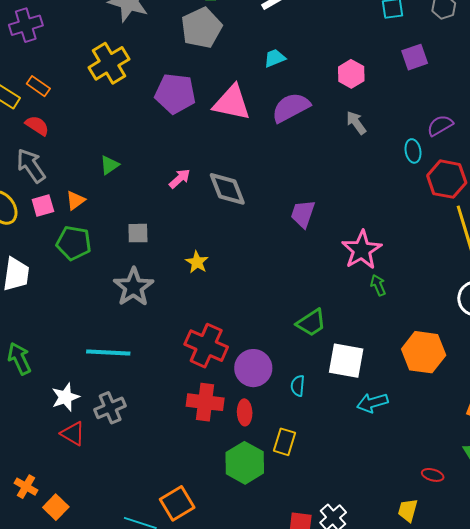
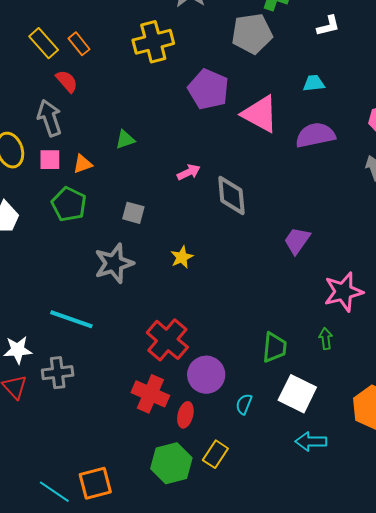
green arrow: (378, 285) -> (326, 339), moved
green trapezoid: (311, 323) -> (275, 347), turned -68

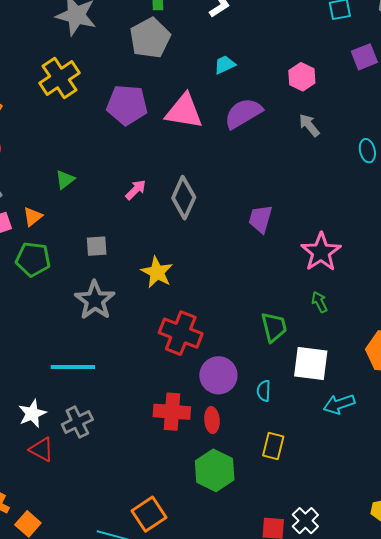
gray diamond: (231, 195) -> (184, 198), turned 48
yellow star: (182, 257) -> (157, 272), size x1.4
red cross: (167, 340) -> (181, 333), moved
yellow rectangle: (215, 454) -> (273, 446), moved

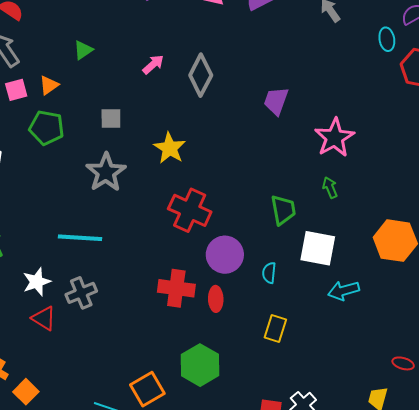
green hexagon: (215, 470) -> (200, 365), moved

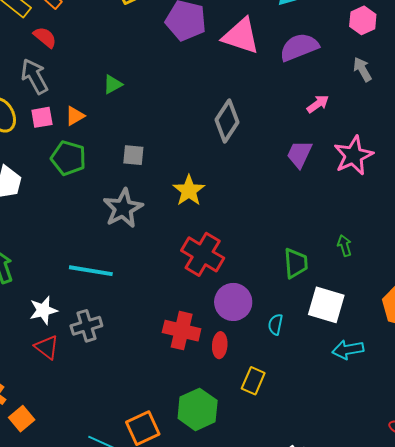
pink arrow: (153, 64) -> (318, 104), moved
pink star: (334, 138) -> (353, 155), moved
yellow rectangle: (275, 328) -> (253, 381), moved

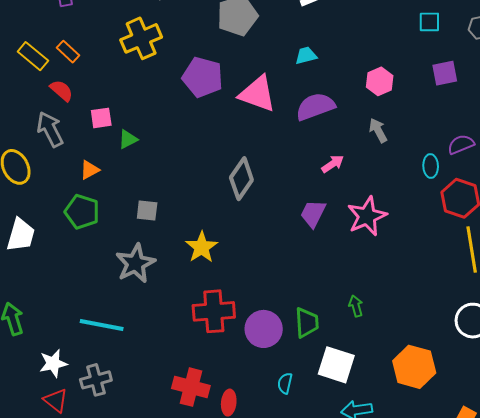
pink square: (42, 117) -> (101, 118), moved
red cross: (203, 254) -> (214, 311), turned -36
purple circle: (233, 302) -> (264, 329), moved

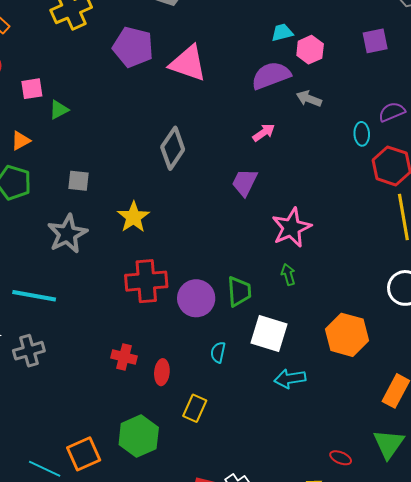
cyan trapezoid: (306, 55) -> (282, 33), moved
purple semicircle: (315, 107) -> (271, 76), moved
gray arrow: (378, 130) -> (309, 99), turned -40
pink star: (367, 216) -> (291, 228), moved
red cross: (191, 387) -> (124, 357), size x0.7

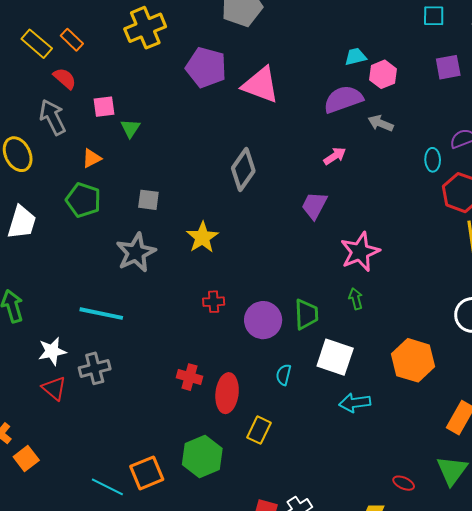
green triangle: (59, 110) -> (130, 128), turned -30
red cross: (146, 281) -> (214, 302), size x0.5
red ellipse: (162, 372) -> (227, 393), size x1.5

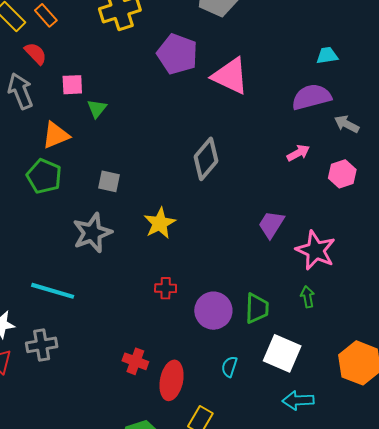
pink hexagon: (383, 74) -> (342, 174), moved
orange triangle: (92, 158) -> (56, 135), size x1.4
purple trapezoid: (314, 205) -> (271, 224), moved
pink star: (360, 252) -> (316, 250), turned -30

